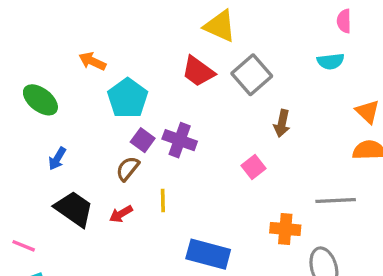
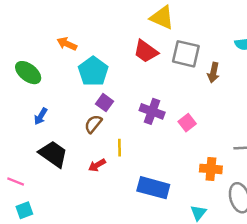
gray square: (252, 75) -> (186, 54), turned -36
brown arrow: (282, 123) -> (213, 73), moved
purple cross: (180, 140) -> (152, 111), moved
red arrow: (121, 214) -> (97, 165), moved

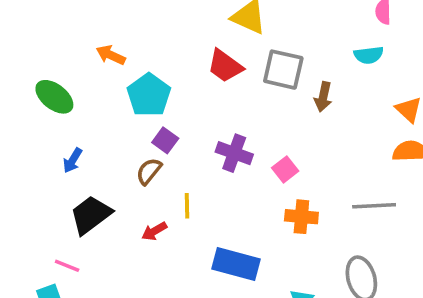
black trapezoid: (53, 154) -> (91, 215), turned -72
orange cross: (211, 169) -> (301, 217), moved
pink line: (16, 181) -> (67, 266), moved

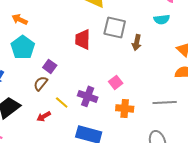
red trapezoid: (225, 66) -> (83, 39), moved, turned 55
cyan pentagon: (149, 95) -> (23, 47), moved
purple cross: (234, 153) -> (88, 96), moved
yellow line: (187, 206) -> (62, 102), turned -48

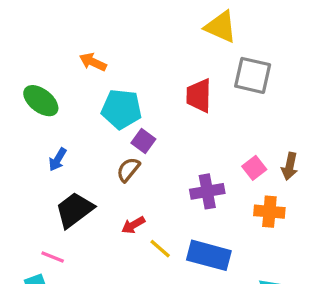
brown arrow: (137, 42) -> (290, 166), moved
cyan pentagon: (23, 47) -> (122, 109), moved, turned -30
purple cross: (88, 96) -> (207, 191), turned -30
yellow line: (62, 102) -> (160, 249), moved

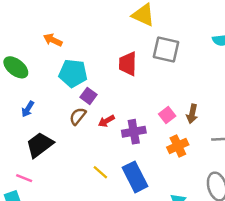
orange cross: (269, 212) -> (178, 146), turned -30
red arrow: (133, 225) -> (106, 121), moved
blue rectangle: (209, 255) -> (135, 177), turned 48

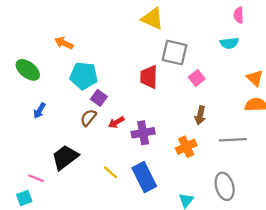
red trapezoid: (128, 64) -> (149, 77), moved
pink square: (167, 115) -> (197, 78), moved
black trapezoid: (40, 145) -> (65, 157), moved

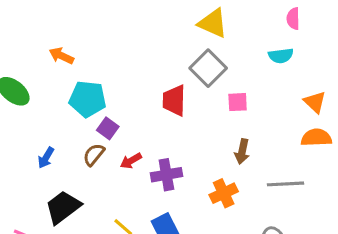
yellow triangle: (152, 19) -> (213, 23), moved
gray square: (175, 52) -> (208, 68), turned 32
pink square: (197, 78) -> (238, 102), turned 35
blue arrow: (39, 111) -> (46, 158), moved

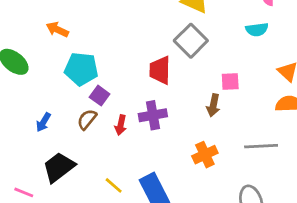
pink square: (238, 102) -> (230, 81), moved
brown arrow: (242, 152) -> (213, 105), moved
red arrow: (131, 161) -> (121, 125), turned -48
purple cross: (166, 175) -> (153, 115), moved

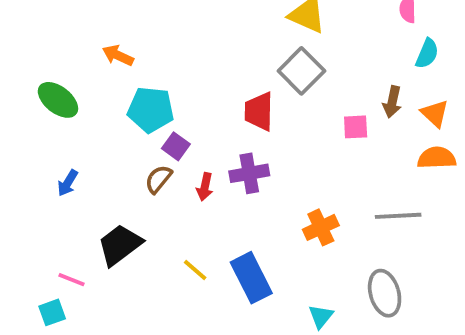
cyan semicircle: (257, 30) -> (427, 54), moved, turned -60
brown arrow: (213, 105) -> (392, 102), moved
blue arrow: (43, 122) -> (68, 183), moved

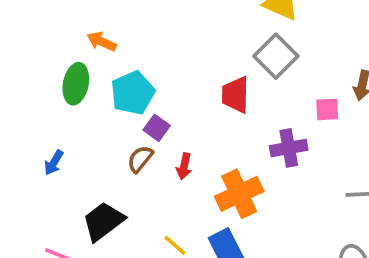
green ellipse: (58, 100) -> (76, 84), moved, turned 63
cyan pentagon: (151, 110) -> (133, 93), turned -30
purple cross: (249, 173) -> (289, 148), moved
orange cross: (321, 227) -> (239, 194), moved, size x1.4

